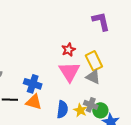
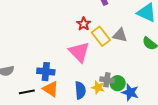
red star: (69, 50) -> (84, 24), moved
gray triangle: (93, 77) -> (120, 35), moved
orange triangle: (34, 102) -> (51, 89), turned 30

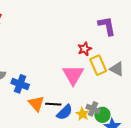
blue cross: (46, 72) -> (20, 84), moved
blue semicircle: (80, 90) -> (65, 112), turned 36
black line: (27, 92) -> (53, 104), moved

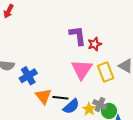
purple L-shape: (107, 26) -> (78, 36), moved
yellow rectangle: (98, 65) -> (106, 72), moved
blue cross: (20, 84) -> (28, 76), turned 36

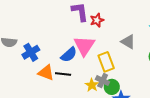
yellow rectangle: (106, 72) -> (106, 62), moved
orange triangle: (43, 96) -> (46, 73), turned -30
blue semicircle: (71, 106) -> (69, 55), moved

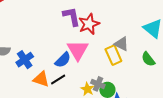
red star: (97, 20) -> (89, 24), size x1.5
yellow rectangle: (106, 62) -> (113, 55), moved
black line: (63, 74) -> (58, 80), turned -35

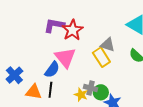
purple L-shape: (72, 16) -> (54, 25), turned -60
black line: (58, 80) -> (50, 90), turned -42

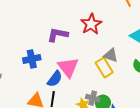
red star: (72, 30) -> (91, 24), moved
blue cross: (14, 75) -> (32, 59), moved, turned 30

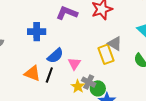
pink triangle: (68, 67) -> (74, 64), moved, size x0.6

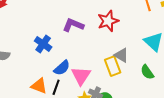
blue cross: (37, 32) -> (43, 44), turned 36
pink triangle: (74, 64) -> (81, 76), size x1.5

